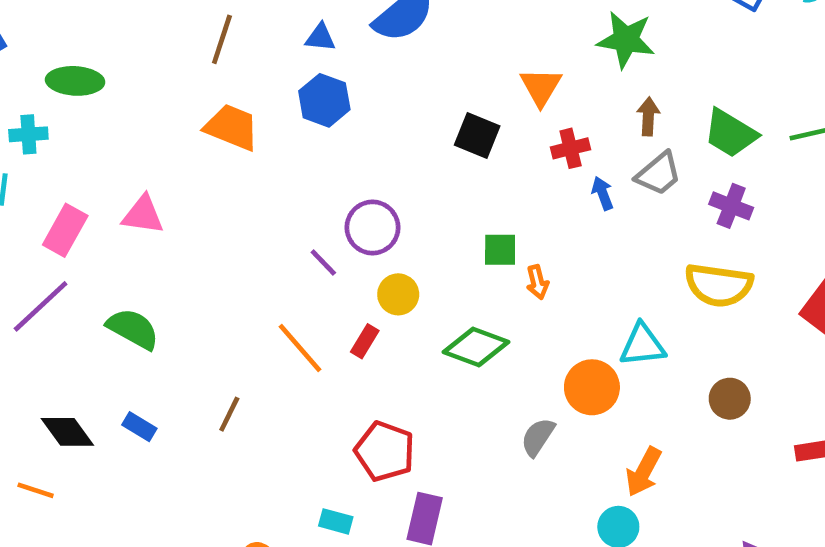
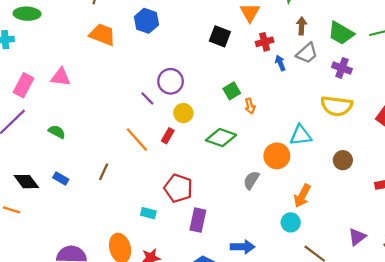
green square: (500, 250) -> (232, 91), turned -30
green semicircle: (133, 329) -> (57, 132), size x0.7
cyan rectangle: (336, 521) -> (148, 213), moved

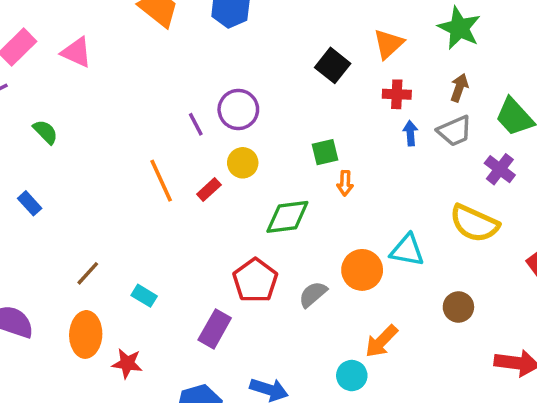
green diamond: (221, 138) -> (287, 217), turned -44
brown line: (104, 172) -> (88, 273), moved
red pentagon: (178, 188) -> (255, 280), moved

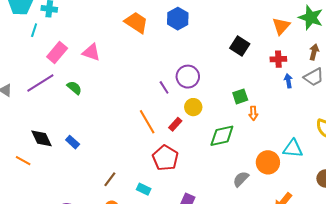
orange triangle: (388, 44) -> (281, 26), moved
green semicircle: (45, 132) -> (74, 88), moved
red pentagon: (255, 280) -> (165, 158), moved

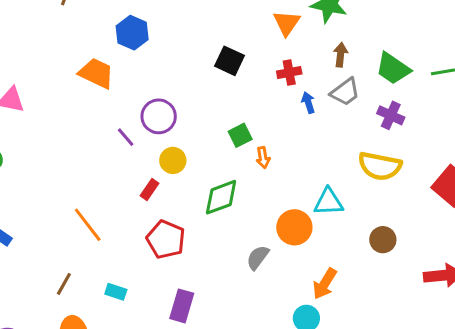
orange trapezoid: (136, 22) -> (96, 73), moved
orange line: (147, 122) -> (88, 225), moved
red pentagon: (165, 158) -> (166, 239), moved

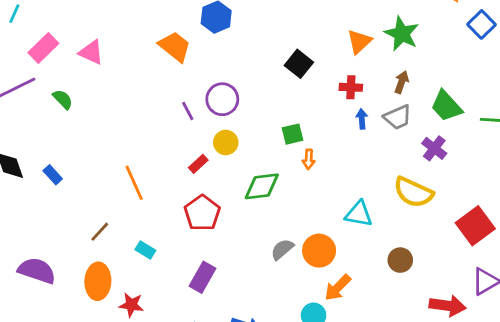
orange circle: (294, 227) -> (319, 251), moved

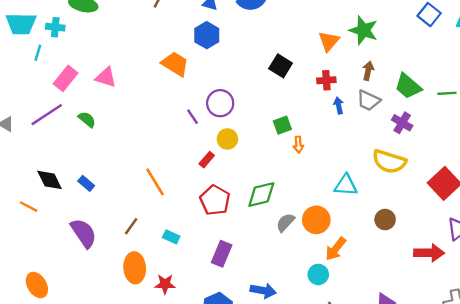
gray trapezoid: (398, 117) -> (368, 100), turned 55
green diamond: (262, 186) -> (261, 195), moved
purple semicircle: (37, 271) -> (84, 233), moved, turned 44

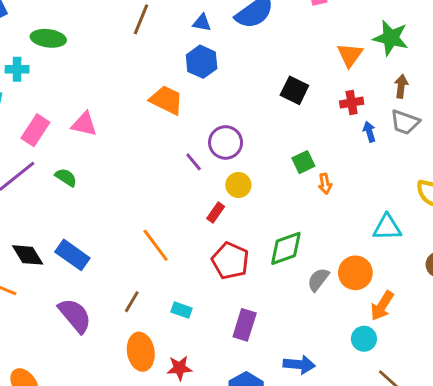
blue rectangle: (86, 183) -> (72, 255), size x1.6

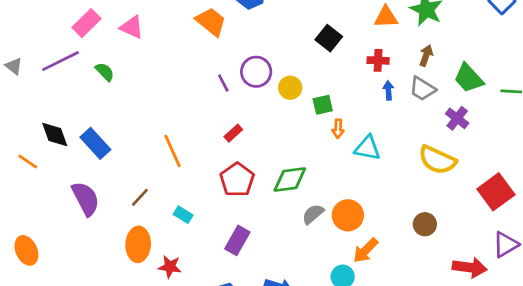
orange triangle: (350, 55) -> (386, 17), turned 40
yellow circle: (238, 185) -> (290, 88), moved
cyan triangle: (387, 227) -> (368, 148), moved

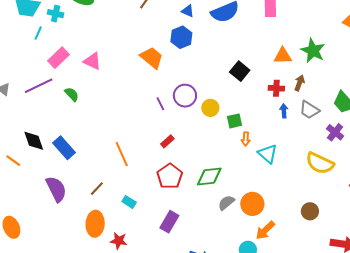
brown arrow: (426, 56) -> (300, 83), moved
cyan triangle: (368, 148) -> (268, 154), turned 30

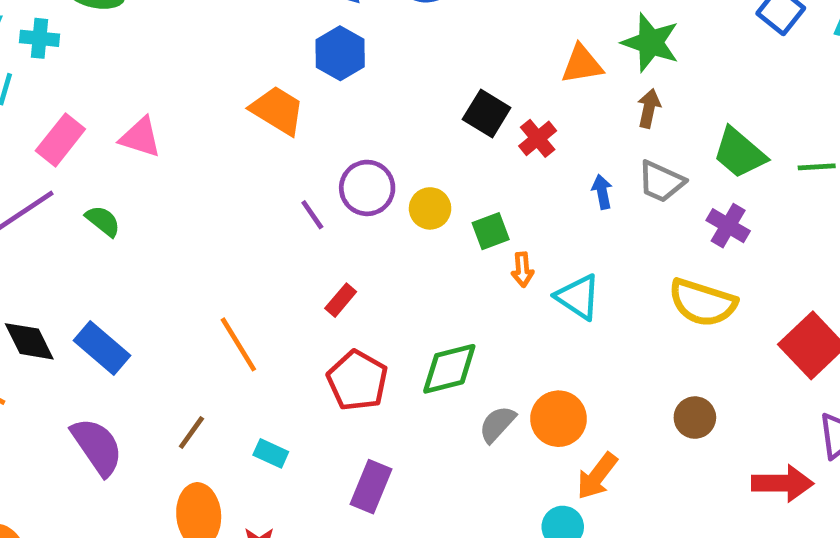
brown arrow: (300, 83) -> (649, 108), moved
red cross: (276, 88) -> (538, 138), moved, turned -35

